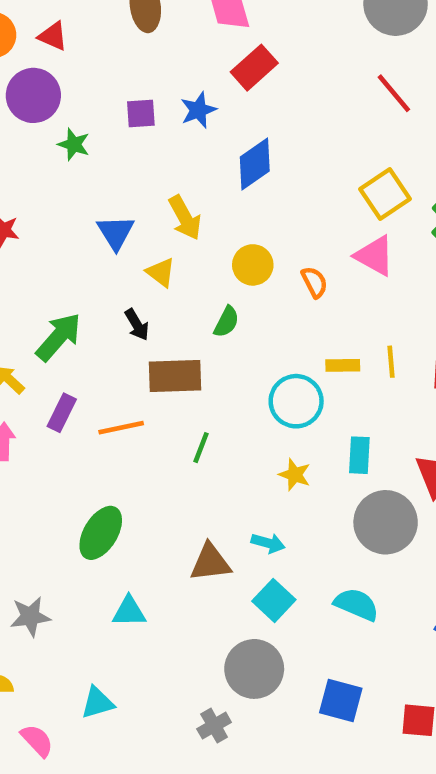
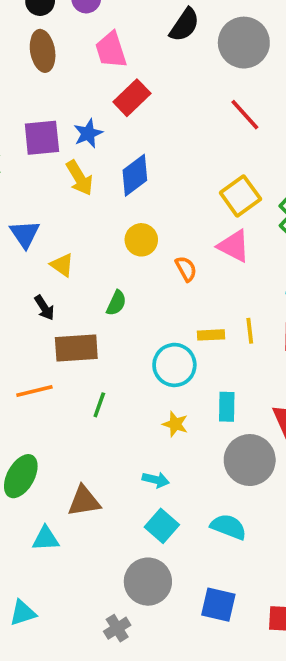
purple square: (141, 114) -> (42, 138), size x1.5
yellow arrow: (185, 218) -> (79, 178), moved
yellow circle: (253, 265) -> (141, 240), moved
brown triangle: (210, 563) -> (84, 501), moved

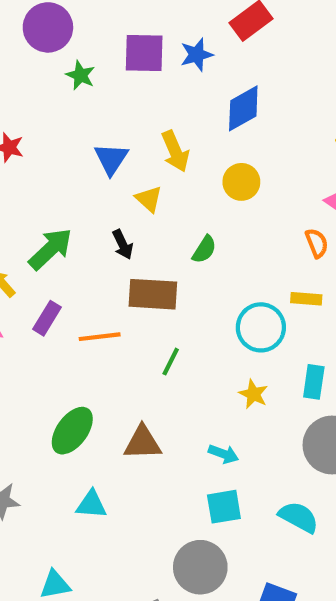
yellow arrow: (79, 178) -> (175, 151), moved
orange semicircle: (186, 269) -> (317, 243), moved
brown triangle: (84, 501) -> (143, 443), moved
cyan square: (162, 526) -> (224, 507), turned 32

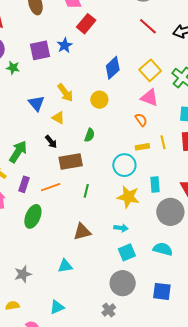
blue diamond: (243, 108) -> (113, 68), moved
yellow star: (253, 394) -> (128, 197), size x1.6
green ellipse: (72, 431) -> (33, 216), moved

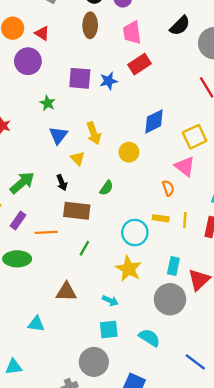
green star: (13, 68) -> (48, 103), moved
cyan rectangle: (155, 185) -> (173, 266), moved
green ellipse: (33, 216) -> (17, 259), turned 50

